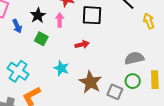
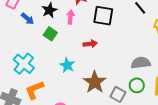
blue arrow: (17, 26) -> (28, 19), turned -32

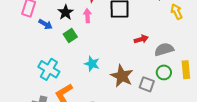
green square: (50, 34) -> (70, 35), turned 32
red arrow: (90, 44) -> (141, 39), moved

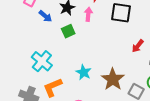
red arrow: (141, 39) -> (138, 46), turned 136
cyan star: (92, 64) -> (84, 72), moved

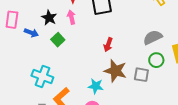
red arrow: (138, 46) -> (108, 45), moved
cyan star: (84, 72) -> (96, 86), moved

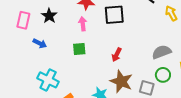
black star: (49, 18) -> (49, 16), moved
blue arrow: (31, 33) -> (40, 43), moved
green square: (58, 40) -> (79, 49), moved, turned 32

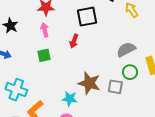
black square: (114, 15) -> (87, 17), moved
red arrow: (117, 55) -> (74, 41), moved

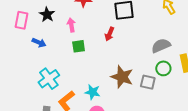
pink arrow: (45, 30) -> (71, 25), moved
cyan cross: (16, 90) -> (49, 79), turned 30
cyan star: (70, 99) -> (93, 92), moved

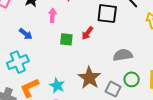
blue arrow: (39, 43) -> (26, 34), moved
green square: (79, 46) -> (66, 39), moved
gray semicircle: (161, 46) -> (123, 55), moved

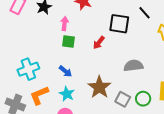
blue arrow: (26, 34) -> (66, 71), moved
green square: (66, 39) -> (69, 41), moved
green circle: (132, 79) -> (143, 99), moved

